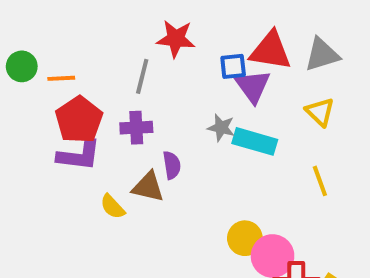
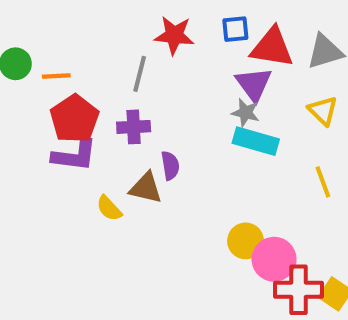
blue square: (233, 66) -> (235, 29), moved
gray star: (221, 128) -> (246, 113), moved

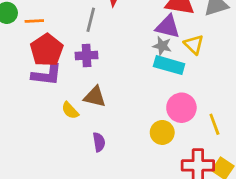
purple triangle: (254, 84) -> (168, 27), turned -40
yellow triangle: (323, 111) -> (194, 44), moved
purple semicircle: (170, 166) -> (99, 142), moved
yellow line: (323, 182) -> (214, 124), moved
pink circle: (274, 259) -> (181, 108), moved

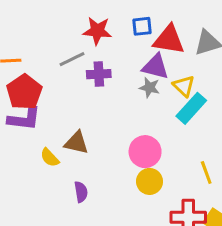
gray line: (91, 20) -> (72, 59), turned 50
purple cross: (87, 55) -> (99, 74), moved
cyan rectangle: (169, 65) -> (191, 108), moved, turned -64
pink circle: (181, 108) -> (145, 152), moved

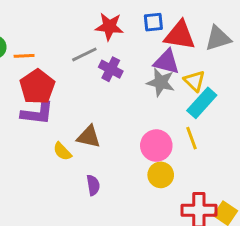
purple cross: (99, 74) -> (111, 69), turned 30
gray star: (150, 87) -> (161, 82), size x1.4
yellow line: (206, 172) -> (192, 138), moved

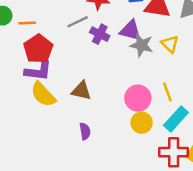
purple triangle: (167, 62) -> (130, 30), moved
cyan rectangle: (202, 103) -> (176, 119), moved
yellow semicircle: (62, 151) -> (43, 94), moved, size x1.6

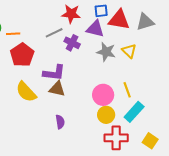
purple triangle: (130, 30) -> (95, 29), moved
purple L-shape: (38, 71) -> (54, 73), moved
red cross: (174, 152) -> (116, 138), moved

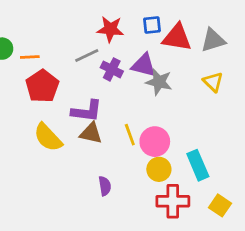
purple triangle: (95, 29) -> (144, 65), moved
yellow triangle: (129, 51) -> (213, 82), moved
yellow line: (127, 90) -> (130, 135), moved
cyan rectangle: (134, 112) -> (198, 165), turned -65
purple semicircle: (60, 122) -> (105, 186), moved

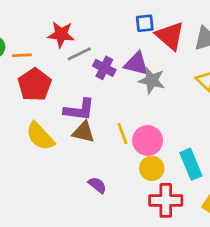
red star: (110, 29) -> (61, 34), moved
red triangle: (177, 37) -> (170, 36), turned 32
purple semicircle: (105, 186) -> (97, 185), turned -42

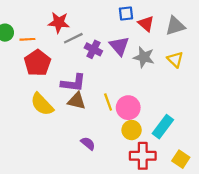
red triangle: (170, 36) -> (146, 24), size x0.7
purple triangle: (136, 64) -> (119, 46), turned 35
gray star: (152, 80) -> (144, 57), moved
cyan rectangle: (191, 164) -> (163, 127), turned 60

